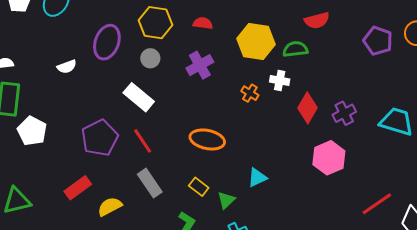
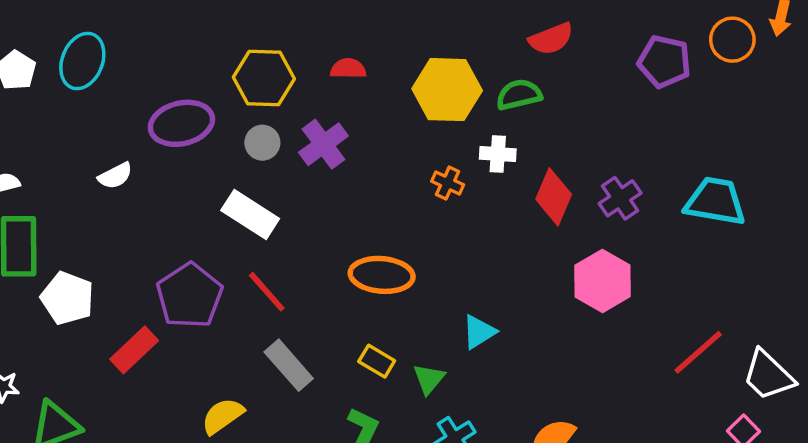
purple ellipse: (107, 42) -> (181, 123), turned 64
purple cross: (200, 65) -> (323, 144), moved
red rectangle: (78, 188) -> (134, 350), moved

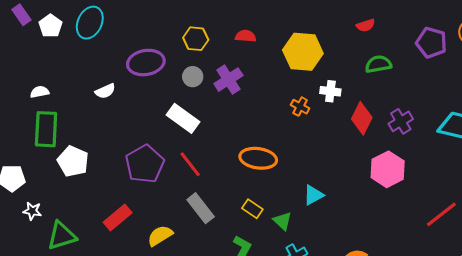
red semicircle: (551, 39) -> (366, 25), size x0.7
yellow hexagon: (264, 78) -> (196, 39), size x0.7
green semicircle: (519, 95) -> (378, 64), moved
red rectangle: (134, 350) -> (118, 218), moved
green triangle: (429, 379) -> (282, 221), turned -30

